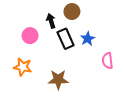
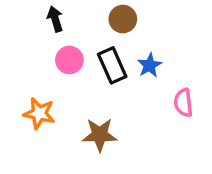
black arrow: (51, 21) -> (55, 19), moved
pink circle: (30, 36) -> (69, 60), moved

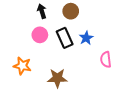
black arrow: (55, 19) -> (42, 11), moved

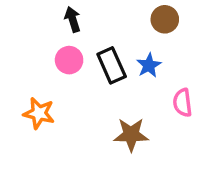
brown circle: (71, 11) -> (165, 19), moved
brown star: (57, 78) -> (131, 135), moved

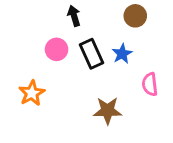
black arrow: (73, 19) -> (74, 16), moved
orange star: (39, 113) -> (32, 93), turned 30

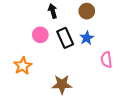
brown circle: (135, 16) -> (87, 11), moved
brown star: (108, 111) -> (62, 84), moved

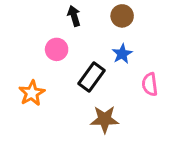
black rectangle: (65, 38) -> (92, 77), moved, turned 60
brown star: (62, 84) -> (105, 119), moved

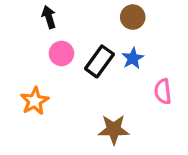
black arrow: (74, 16) -> (49, 17), moved
black rectangle: (92, 77) -> (99, 61), moved

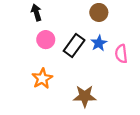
pink semicircle: (163, 91) -> (121, 54), moved
orange star: (35, 101) -> (42, 79), moved

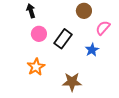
blue star: (99, 43) -> (92, 50), moved
pink semicircle: (121, 54) -> (103, 28), moved, turned 49

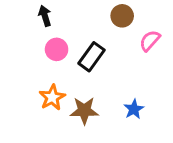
blue star: (92, 50) -> (134, 109), moved
brown star: (72, 82) -> (84, 111), moved

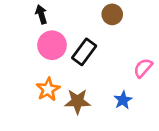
pink semicircle: (150, 41) -> (143, 68), moved
pink circle: (57, 49) -> (52, 45), size x1.4

